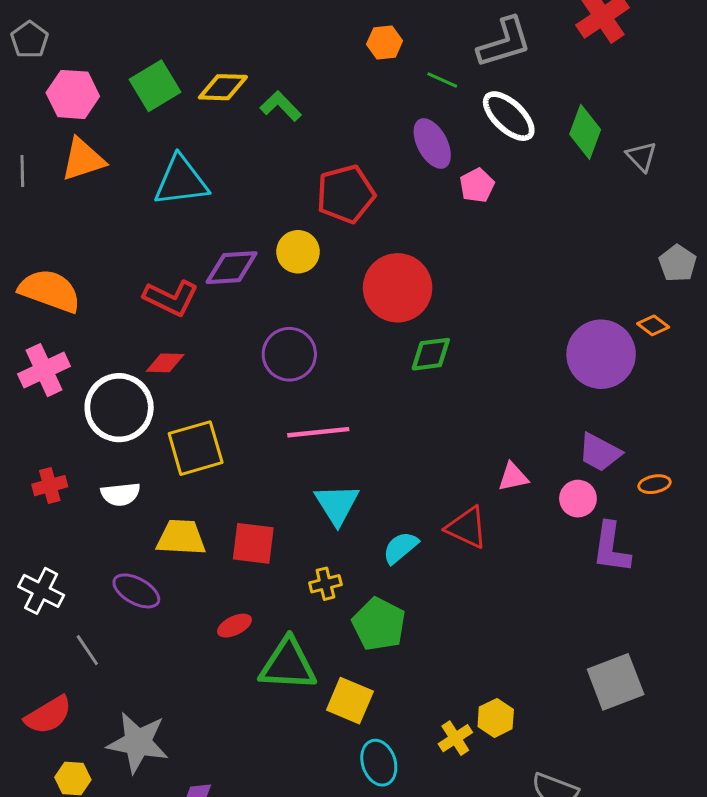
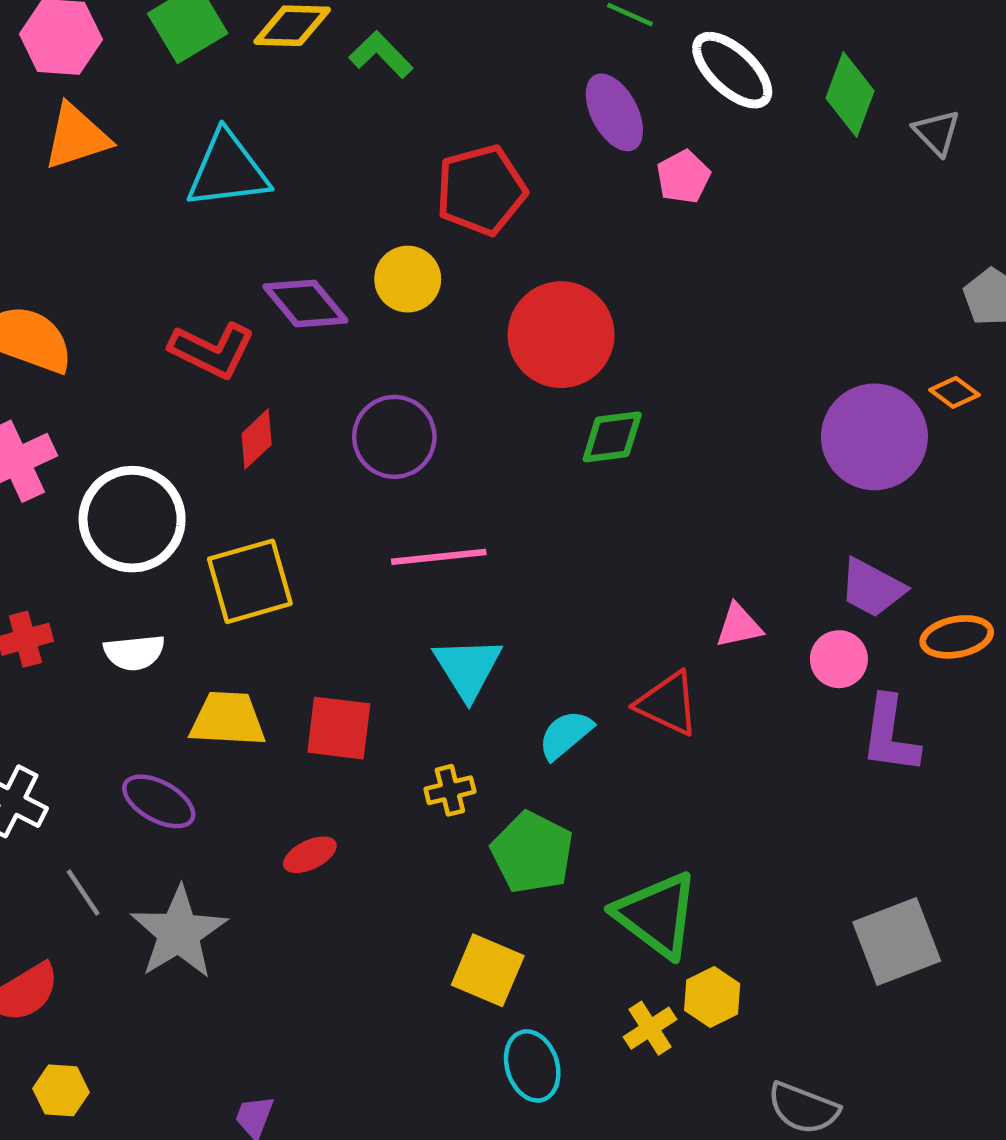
purple diamond: (232, 268) -> (305, 304), turned 54
red diamond: (165, 363) -> (257, 439), moved, turned -45
orange ellipse: (654, 484) -> (957, 637), size x1.4
green triangle: (288, 665) -> (657, 915), moved, turned 34
gray star: (138, 742) -> (179, 933), moved, turned 30

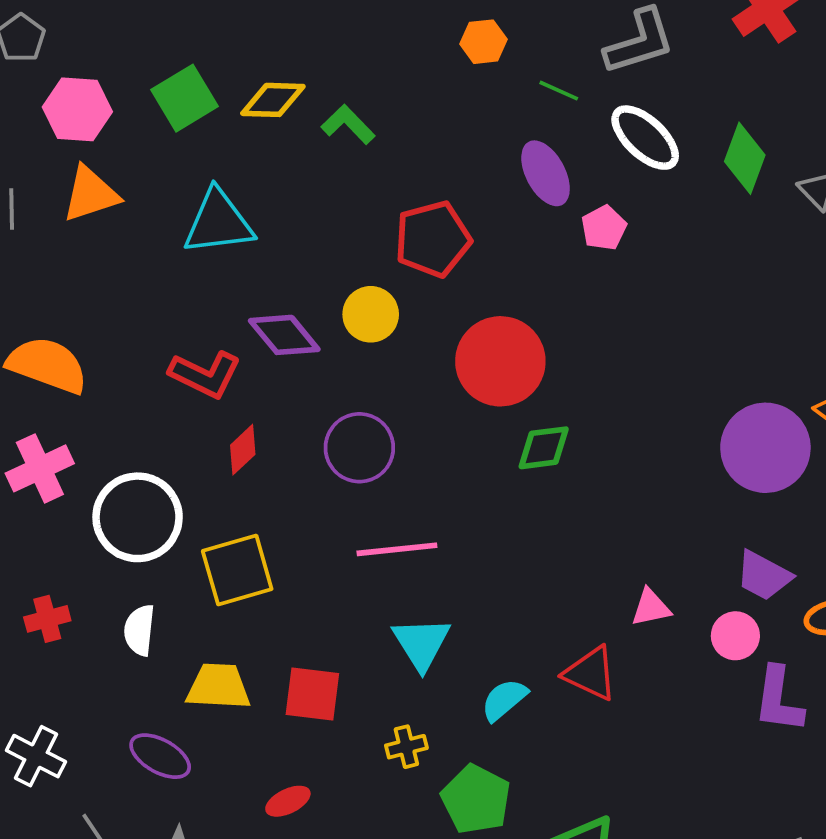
white semicircle: (134, 652) -> (139, 630), turned 102

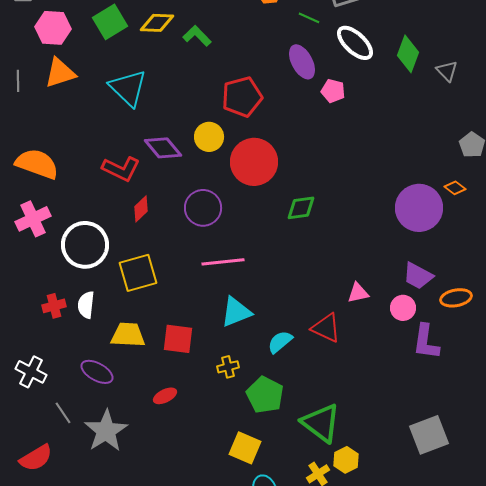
cyan triangle: (218, 222) -> (128, 88), turned 51
pink pentagon: (604, 228) -> (333, 91), turned -30
red circle: (500, 361) -> (254, 162), moved
red cross: (47, 619) -> (54, 306), moved
cyan triangle: (421, 643) -> (236, 312), turned 40

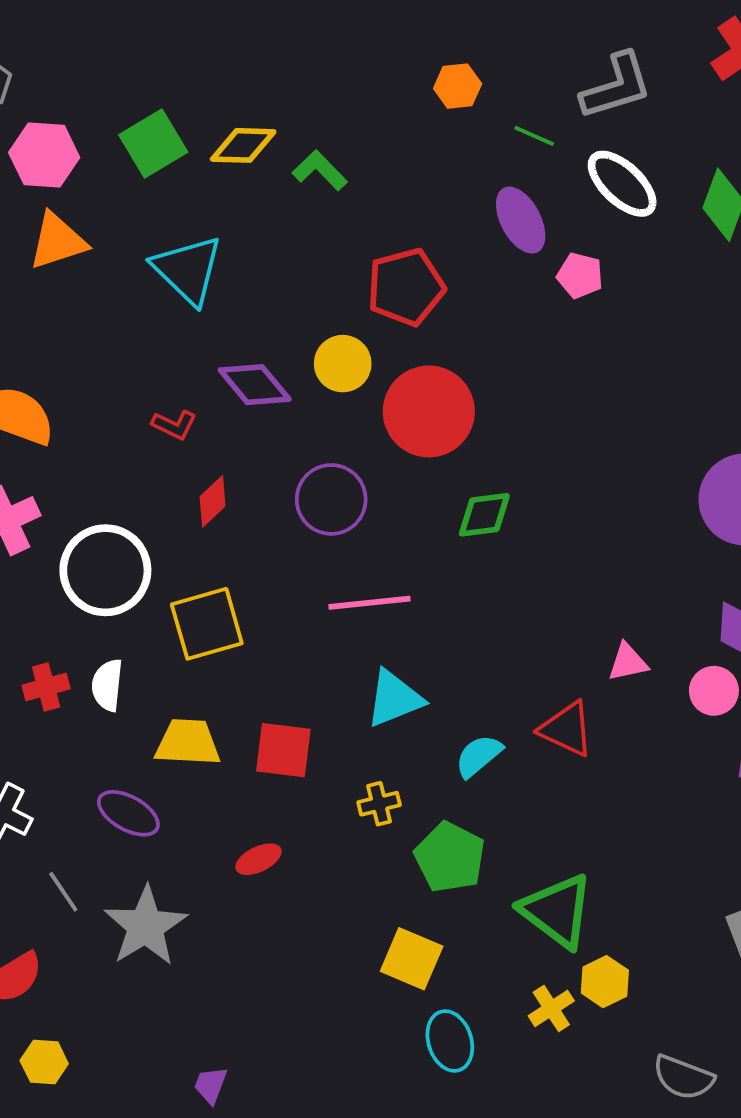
red L-shape: (121, 169) -> (174, 425), size x0.6
green diamond: (301, 208) -> (484, 515), moved

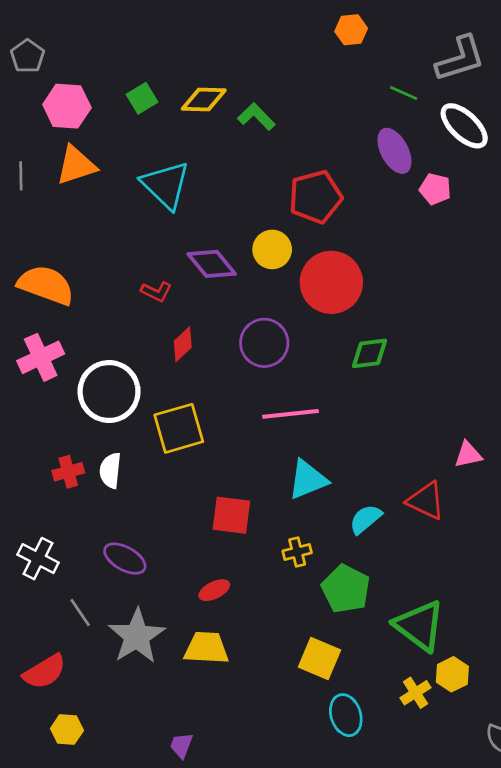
orange hexagon: (458, 86) -> (351, 30), moved
green square: (153, 144) -> (142, 98), size x0.7
yellow trapezoid: (188, 742) -> (206, 648), moved

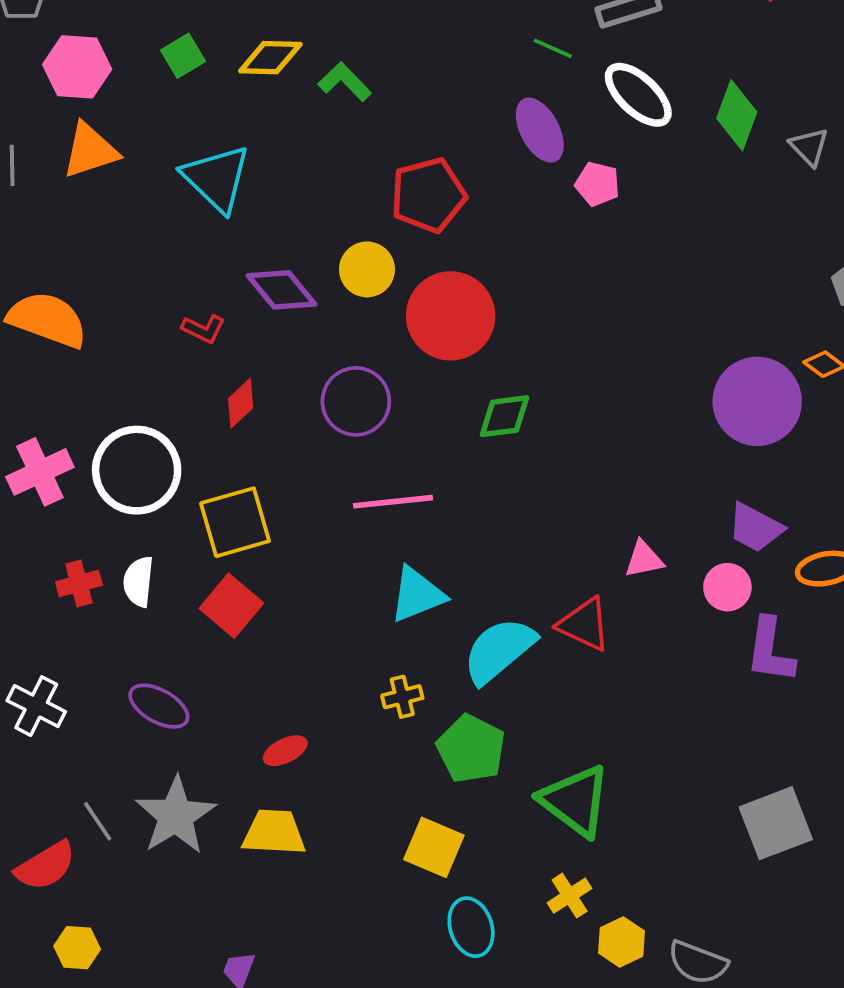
pink cross: (41, 357) -> (40, 472), moved
red square: (231, 515) -> (231, 606), moved, turned 33
cyan semicircle: (366, 519) -> (499, 650), size x1.6
gray line: (80, 612) -> (98, 821), moved
yellow hexagon: (452, 674) -> (622, 942), moved

